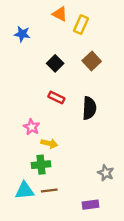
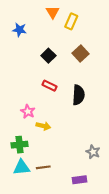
orange triangle: (60, 14) -> (53, 12), turned 32
green cross: (41, 165) -> (20, 145), moved

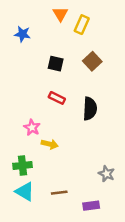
black square: (48, 56) -> (56, 64), turned -32
cyan triangle: (22, 167) -> (25, 191), turned 36
brown line: (43, 167) -> (59, 193), moved

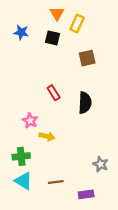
brown square: (92, 61) -> (87, 58), turned 30
black square: (56, 64) -> (52, 38), moved
red rectangle: (57, 98) -> (54, 93), turned 32

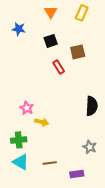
yellow rectangle: (77, 23) -> (82, 13), moved
black square: (52, 38) -> (51, 41), moved, turned -32
red rectangle: (54, 93) -> (59, 67), moved
black semicircle: (85, 103) -> (92, 106), moved

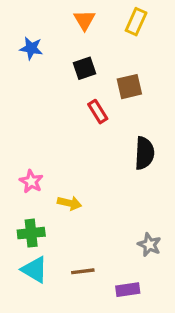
black semicircle: (92, 106) -> (144, 153), moved
pink star: (27, 108) -> (31, 181), moved

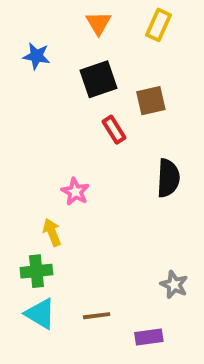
black square: (84, 68) -> (98, 79), size x1.4
pink star: (31, 181) -> (75, 192), moved
yellow arrow: (69, 203) -> (52, 232), moved, turned -125

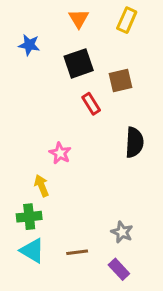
gray star: (174, 285) -> (122, 232), moved
purple rectangle: (149, 337) -> (119, 269), turned 55

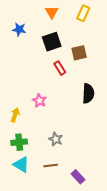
yellow arrow: (42, 186) -> (15, 115), moved, turned 40
gray star: (122, 232) -> (56, 139), moved

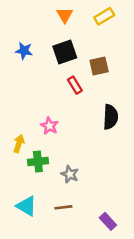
yellow rectangle: (83, 13) -> (104, 16), turned 35
blue star: (19, 29) -> (24, 51), moved
green cross: (19, 142) -> (38, 162), moved
purple rectangle: (78, 177) -> (108, 221), moved

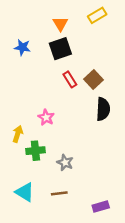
orange triangle: (65, 15) -> (60, 24), moved
brown square: (99, 66) -> (94, 79), moved, turned -30
purple rectangle: (108, 221) -> (101, 206), turned -63

